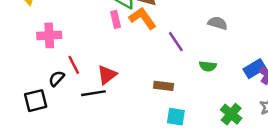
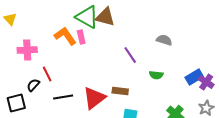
orange L-shape: (143, 18) -> (65, 36), moved
red triangle: (107, 75) -> (94, 98), moved, size x1.4

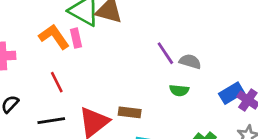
gray semicircle: (164, 40) -> (190, 61), moved
purple line: (130, 55) -> (165, 53), moved
red line: (47, 74) -> (57, 82), moved

